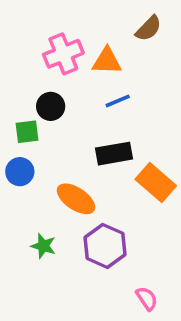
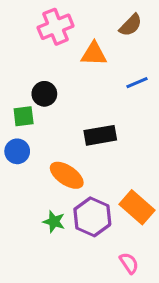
pink cross: (63, 54) -> (56, 27), moved
blue line: (118, 101) -> (137, 83), moved
orange rectangle: (156, 183) -> (137, 207), moved
green star: (43, 246) -> (54, 222), moved

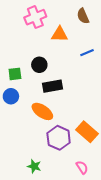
brown semicircle: (131, 25) -> (83, 16), turned 112
black circle: (44, 94) -> (39, 65), moved
black rectangle: (100, 135) -> (53, 86), moved
green star: (54, 222) -> (34, 166), moved

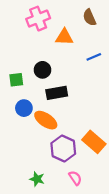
blue circle: (11, 96) -> (24, 108), moved
pink semicircle: (82, 167) -> (75, 178), moved

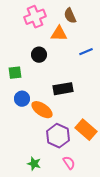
brown semicircle: (89, 17) -> (70, 16), moved
black circle: (42, 70) -> (39, 55), moved
black rectangle: (57, 93) -> (63, 89), moved

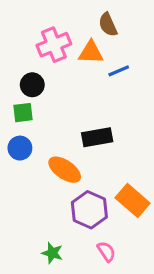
pink cross: (35, 17) -> (54, 45), moved
blue line: (86, 52) -> (119, 71), moved
black circle: (39, 55) -> (32, 85), moved
blue circle: (22, 99) -> (20, 148), moved

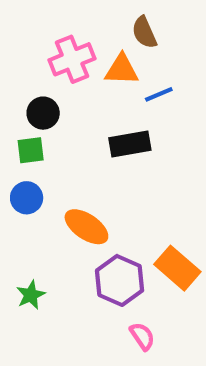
black rectangle: (97, 137) -> (130, 144), moved
green star: (52, 253) -> (31, 295), moved, turned 30

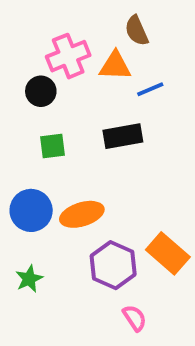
black circle: (43, 113) -> (41, 91), moved
green square: (31, 150) -> (53, 146), moved
blue circle: (27, 198) -> (31, 210), moved, size x1.4
orange ellipse: (86, 227) -> (82, 214), turned -51

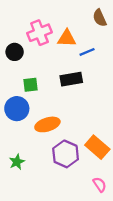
brown semicircle: (137, 31) -> (100, 18), moved
black circle: (41, 91) -> (15, 52), moved
blue circle: (31, 210) -> (17, 109), moved
pink semicircle: (135, 318) -> (100, 185), moved

